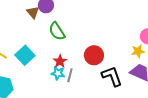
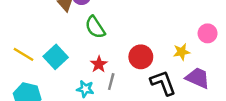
yellow star: (138, 51) -> (182, 52), moved
cyan star: (58, 73) -> (85, 89), moved

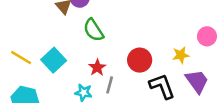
purple trapezoid: (198, 78) -> (197, 81), turned 30

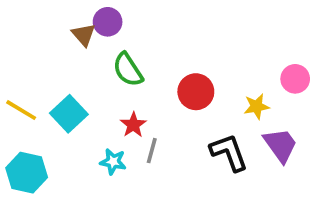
red circle: (140, 60) -> (196, 92), moved

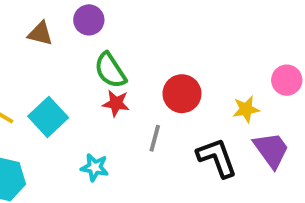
brown triangle: (84, 35) -> (40, 34), moved, turned -35
red star: (133, 125) -> (116, 103), moved, turned -30
gray line: (152, 151) -> (155, 138), moved

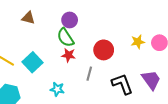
purple circle: (89, 20) -> (70, 20), moved
yellow star: (246, 109) -> (138, 42), moved

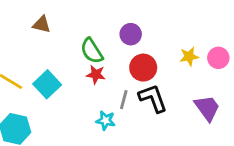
purple circle: (70, 20) -> (131, 34), moved
black L-shape: (122, 84) -> (153, 98), moved
cyan star: (57, 89) -> (106, 120), moved

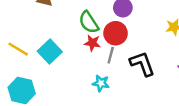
red circle: (143, 68) -> (116, 33), moved
gray line: (124, 100) -> (111, 55), moved

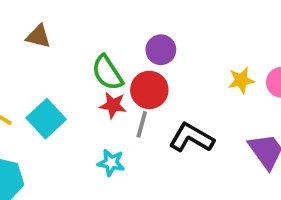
black L-shape: (142, 64) -> (191, 138), turned -40
cyan star: (101, 83) -> (111, 163), moved

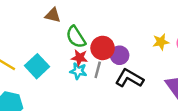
brown triangle: (38, 36) -> (53, 15), moved
purple circle: (161, 50) -> (120, 55), moved
cyan star: (111, 163) -> (78, 71), moved

